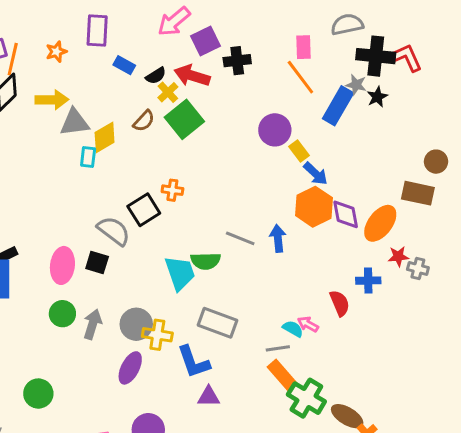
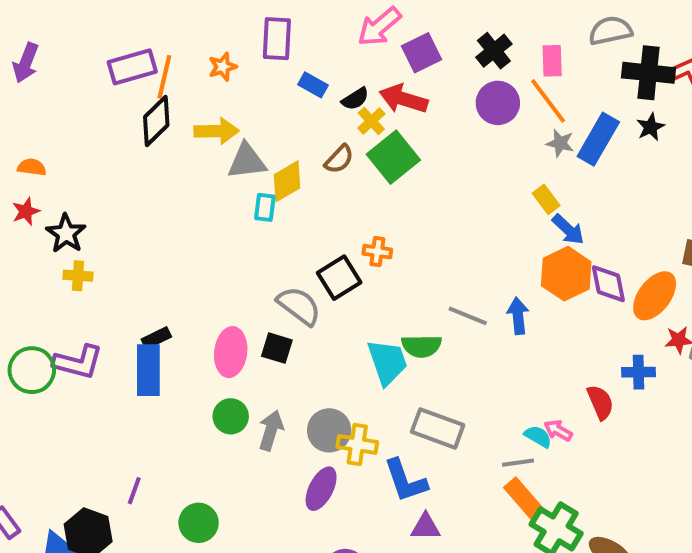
black cross: (237, 61) -> (494, 51), moved, turned -32
gray star: (356, 85) -> (560, 143), moved
purple circle: (275, 130) -> (498, 103), moved

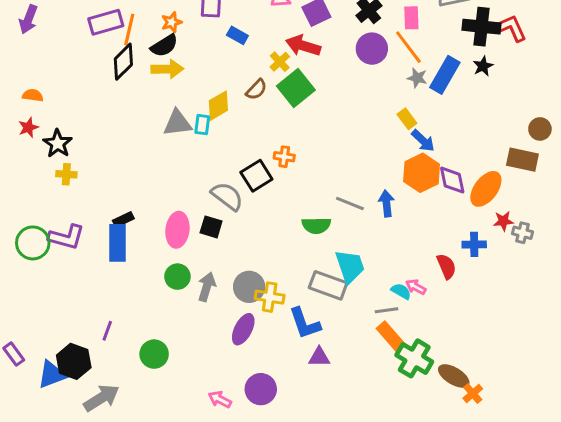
black semicircle: (355, 99) -> (164, 46), moved, size x1.4
gray triangle: (247, 161) -> (177, 123), moved
cyan trapezoid: (387, 362) -> (350, 266), moved

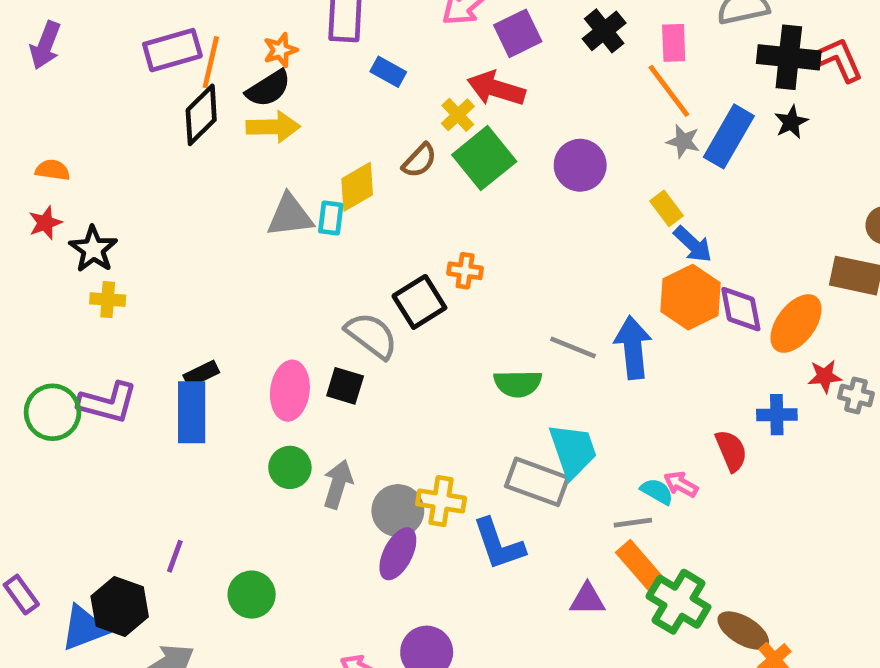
purple circle: (372, 49) -> (580, 165), moved
blue arrow: (386, 204) -> (633, 348), size x1.4
gray circle: (249, 287) -> (398, 511), moved
purple triangle: (319, 357) -> (587, 599), moved

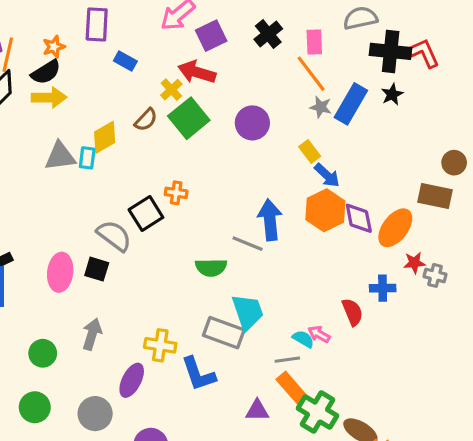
blue arrow: (633, 348) -> (270, 220), moved
green circle: (290, 467) -> (43, 353), moved
gray circle: (398, 511) -> (95, 414), moved

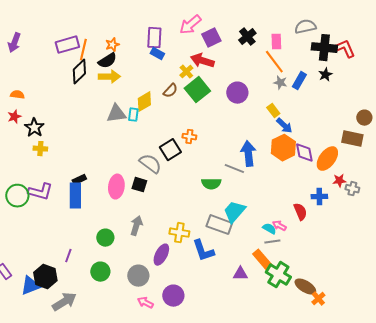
purple rectangle: (97, 24) -> (154, 38), moved
blue rectangle: (351, 104) -> (299, 81), size x0.7
cyan trapezoid: (248, 312) -> (234, 212), turned -120
gray line: (287, 360) -> (272, 242), moved

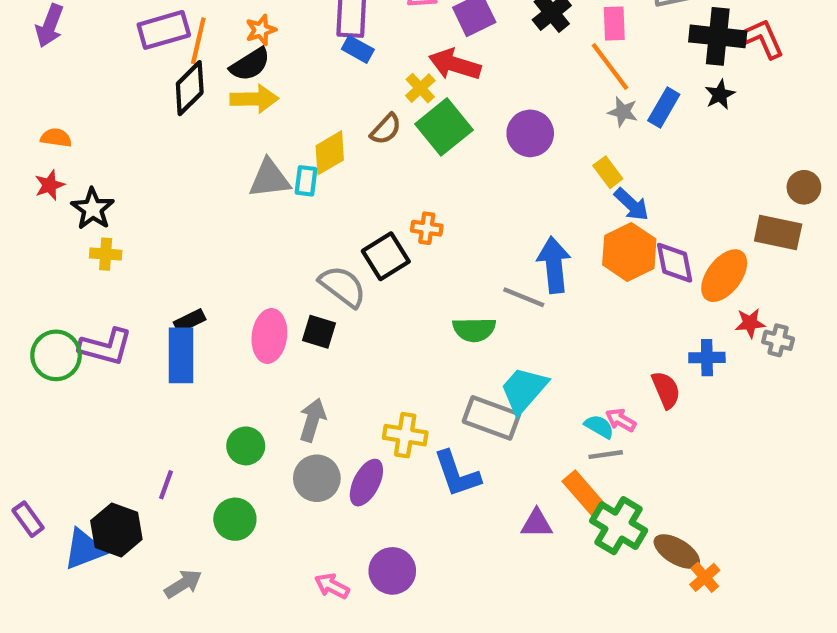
gray circle: (138, 276) -> (317, 478), moved
gray arrow: (64, 302) -> (183, 584), moved, size x0.7

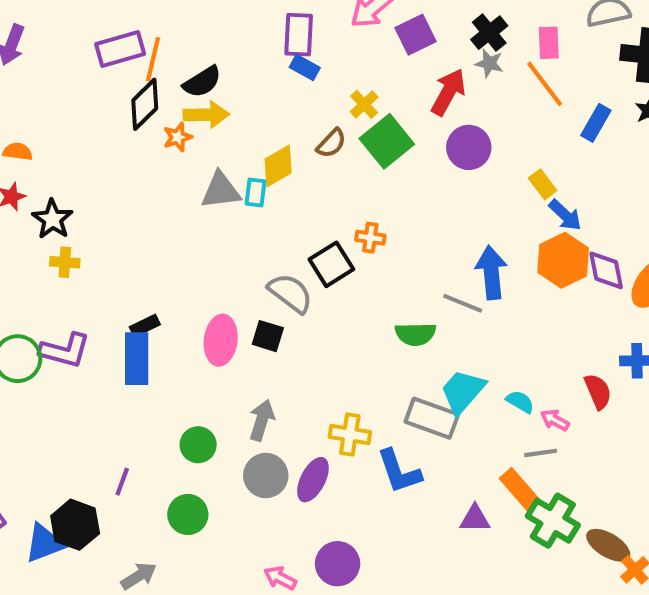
orange star: (261, 30) -> (178, 137), moved
red arrow: (455, 64) -> (448, 92), moved, turned 102
gray star: (623, 112) -> (489, 63), moved
cyan semicircle: (599, 427) -> (520, 402), moved

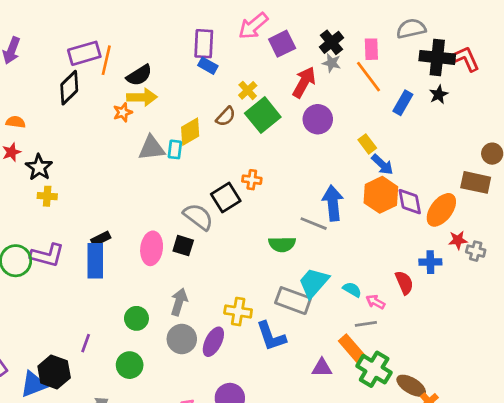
black diamond: (145, 104) -> (69, 88), moved

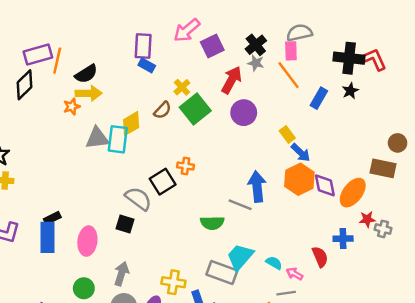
gray semicircle: (411, 29) -> (299, 33), moved
cyan rectangle: (175, 149) -> (118, 139), size x1.6
pink ellipse: (152, 248) -> (87, 241), moved

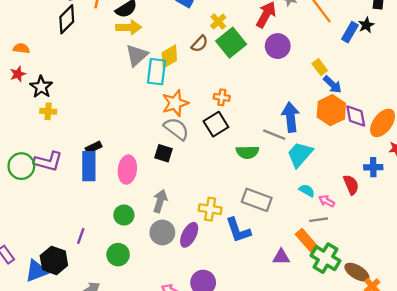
black star: (350, 91) -> (366, 25), moved
orange star: (72, 107) -> (175, 103), moved, size x1.6
gray triangle: (97, 138) -> (137, 55), moved, turned -35
black square: (163, 182) -> (216, 124), moved
cyan trapezoid: (240, 257) -> (300, 154), moved

